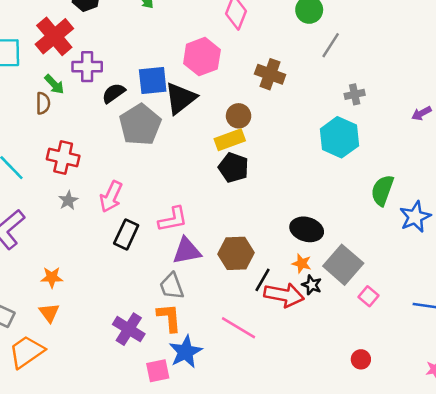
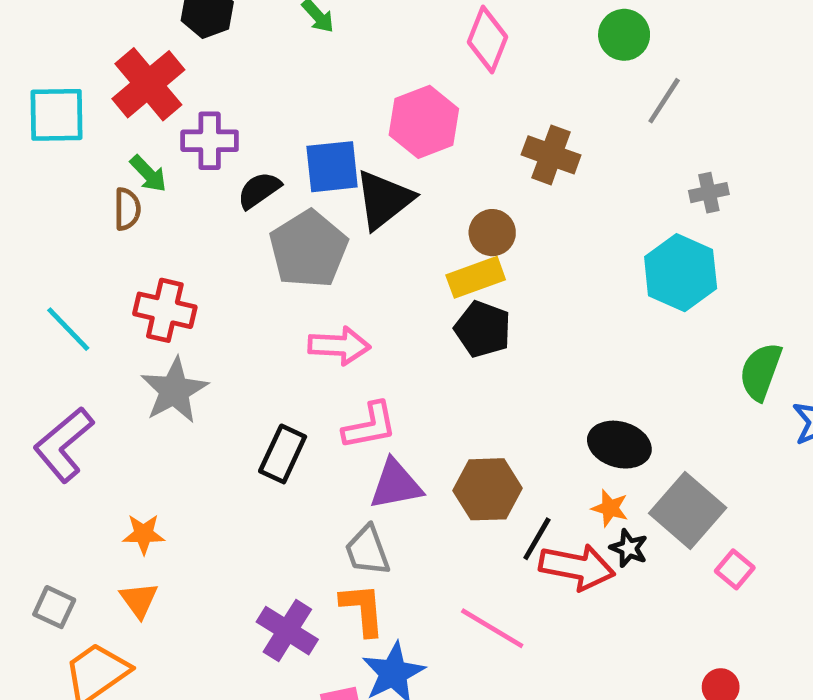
pink arrow: (111, 197) -> (339, 346), moved, turned -112
gray star: (68, 200) -> (174, 390), size x1.8

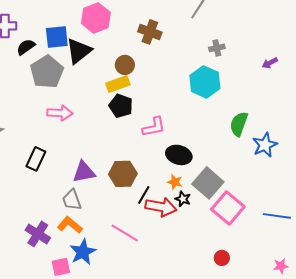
pink L-shape: (370, 426) -> (154, 127), moved
pink square: (735, 569) -> (228, 208), size x2.0
orange L-shape: (363, 609) -> (70, 225), turned -45

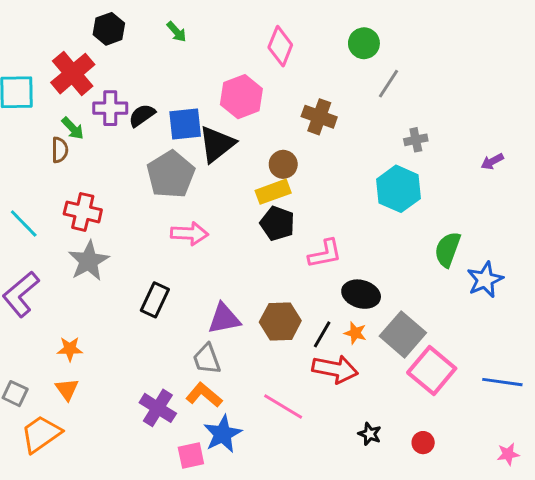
black semicircle: (26, 47) -> (142, 115), moved
black line: (144, 195) -> (322, 334), moved
black star: (183, 199) -> (370, 434), moved

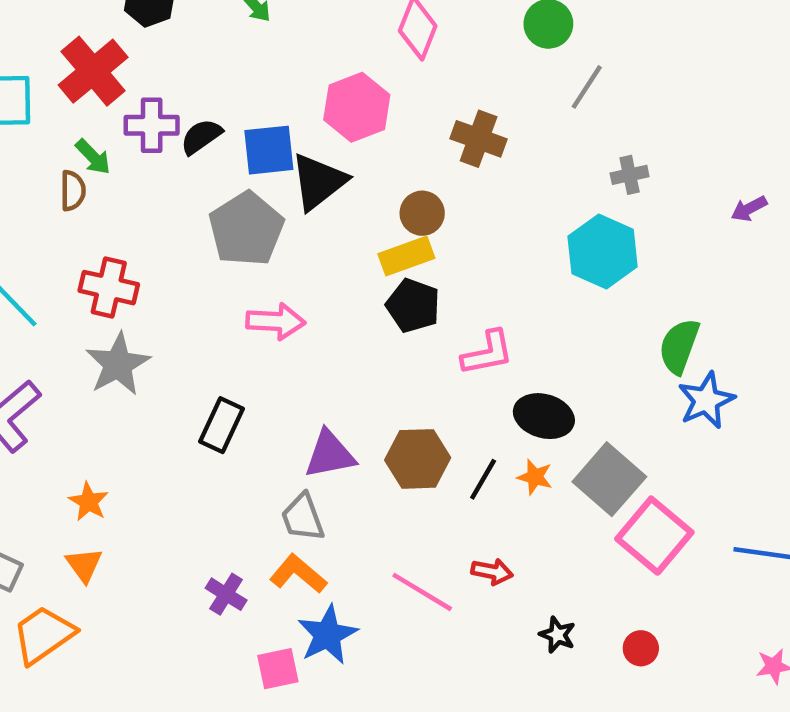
blue star: (485, 280) -> (706, 400), moved
orange star: (70, 349) -> (89, 502), turned 30
red arrow: (335, 369) -> (492, 572), moved, size x0.6
purple cross: (158, 408) -> (226, 594), size x0.7

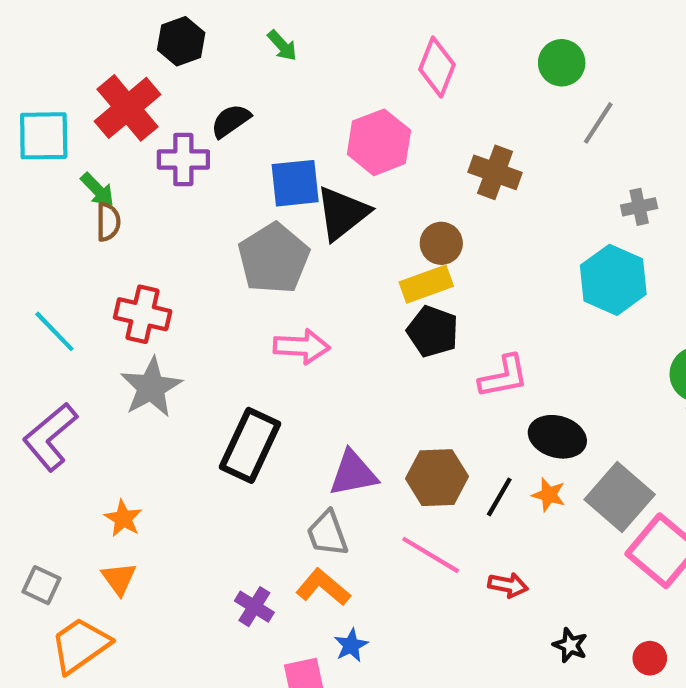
black semicircle: (201, 137) -> (231, 121), moved
green arrow: (93, 157) -> (97, 190), moved
black rectangle: (222, 425) -> (250, 445), size x1.4
pink line: (422, 592) -> (431, 555), moved
blue star: (327, 635) -> (351, 645), size x0.6

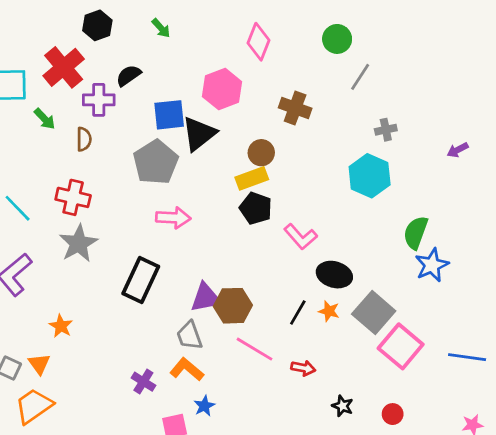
brown semicircle: (108, 222) -> (84, 139), moved
pink L-shape: (504, 377) -> (301, 237), turned 60
brown hexagon: (437, 478) -> (233, 306), moved
orange triangle: (119, 579) -> (39, 364), moved

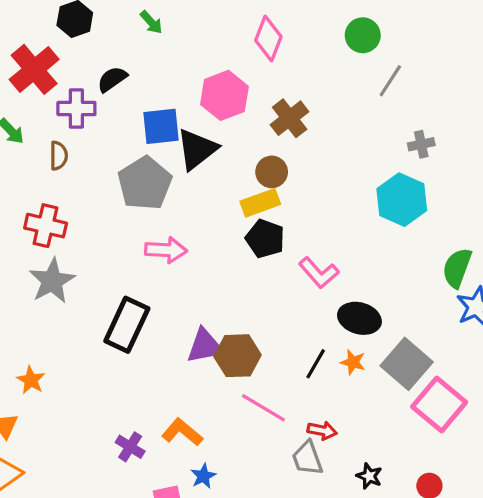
brown cross: (295, 108) -> (290, 118), moved, turned 32
gray trapezoid: (189, 336) -> (307, 458), moved

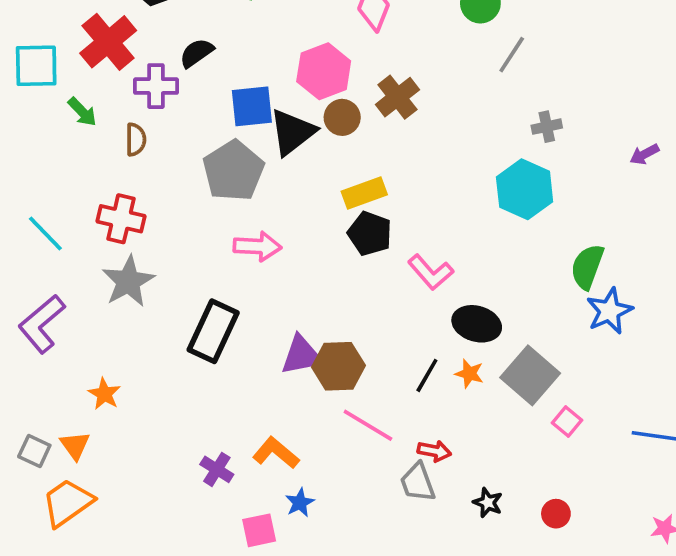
brown circle: (272, 172) -> (342, 117), moved
pink square: (439, 405) -> (567, 422), size x0.5

